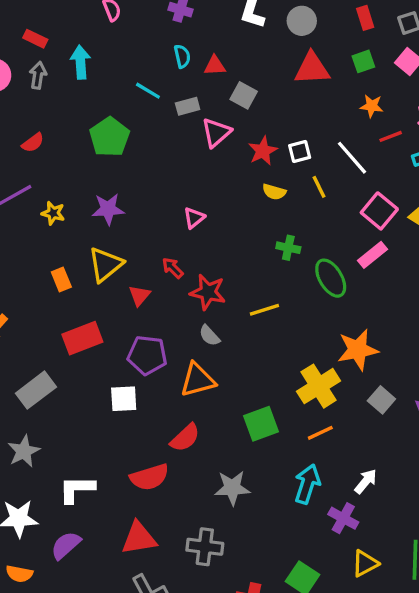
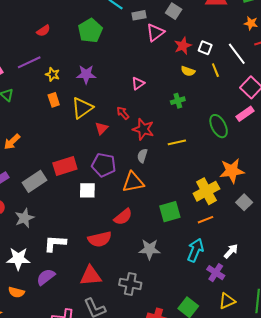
white square: (300, 151) -> (205, 48), turned 32
green cross: (288, 248) -> (178, 101), moved, turned -32
orange rectangle: (61, 279) -> (54, 100), moved
gray semicircle: (209, 336) -> (142, 156), turned 56
red rectangle: (82, 338) -> (65, 166), moved

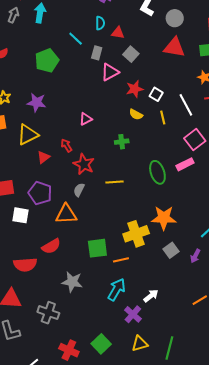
gray rectangle: (139, 15) -> (97, 53), turned -72
orange line: (205, 220) -> (121, 260), moved

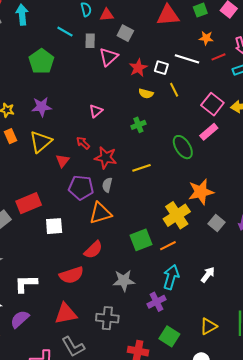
white line: (186, 105) -> (187, 59), moved, turned -30
purple pentagon: (40, 193) -> (81, 187), moved
purple cross: (133, 314) -> (156, 302), moved, turned 36

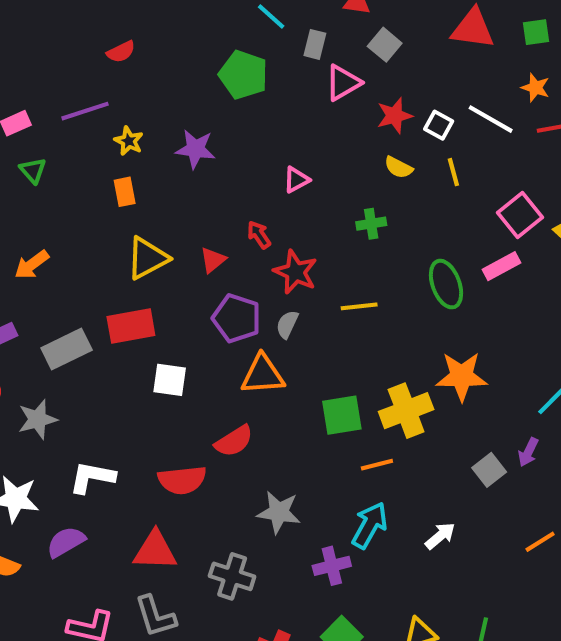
green pentagon: (41, 61) -> (243, 75), moved, turned -30
yellow triangle: (41, 142) -> (147, 258), moved
gray square: (217, 223) -> (489, 470), moved
green square: (141, 240) -> (342, 415), moved

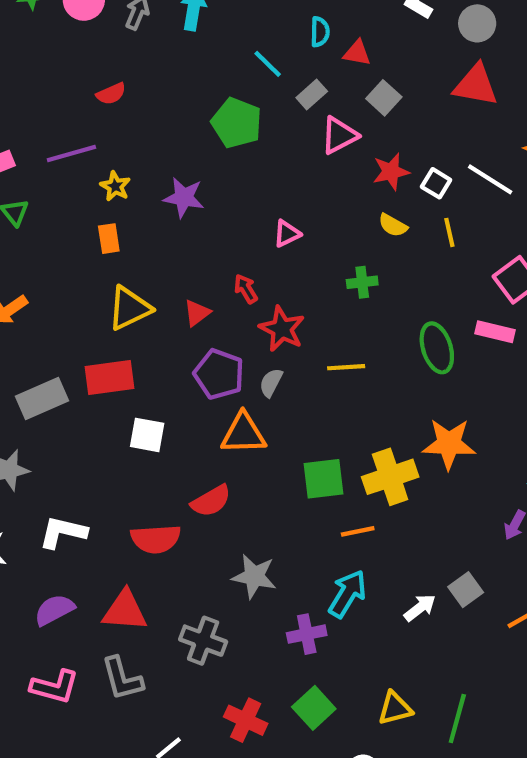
gray rectangle: (315, 44) -> (312, 95), turned 32
pink rectangle: (502, 266) -> (495, 332), turned 39
gray square: (489, 470) -> (466, 590), moved
purple semicircle: (66, 542) -> (54, 610), moved

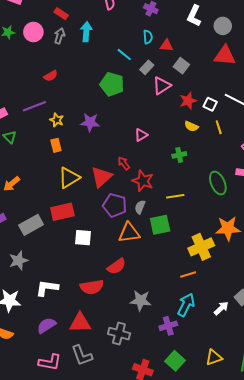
red triangle: (197, 313) -> (101, 177), size x1.6
green square: (324, 479) -> (160, 225), moved

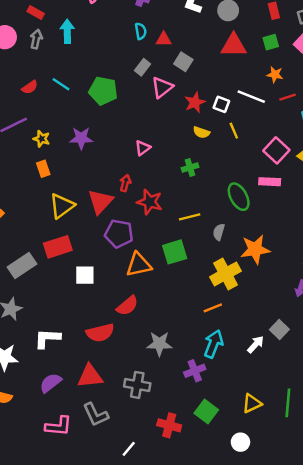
cyan line: (124, 55) -> (61, 84), moved
red arrow: (124, 163) -> (125, 183), turned 56
gray semicircle: (140, 207) -> (219, 232), moved

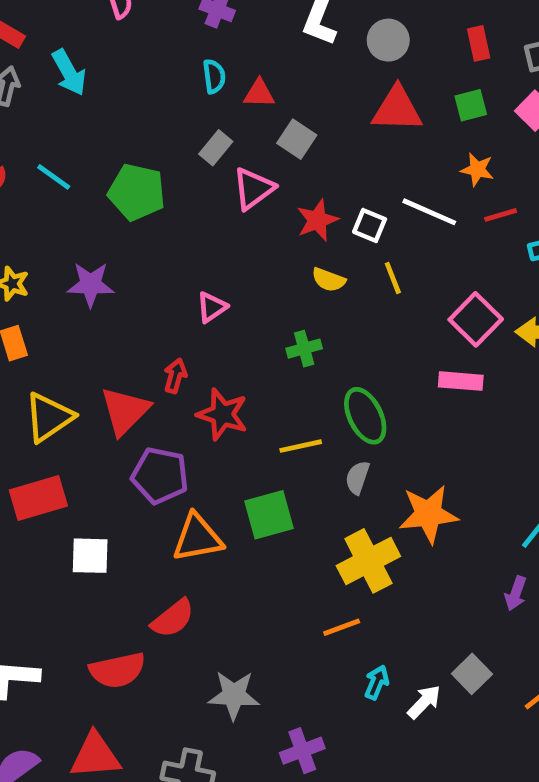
cyan arrow: (67, 31) -> (69, 72), turned 150
green ellipse: (239, 197) -> (365, 416), moved
cyan arrow: (213, 344) -> (377, 682), moved, size x0.6

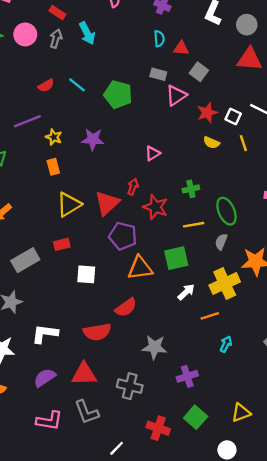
gray rectangle: (216, 148) -> (158, 74), turned 63
green cross: (304, 349) -> (191, 189), moved
red rectangle: (38, 498) -> (62, 244), size x0.6
white arrow: (424, 702) -> (186, 292), moved

